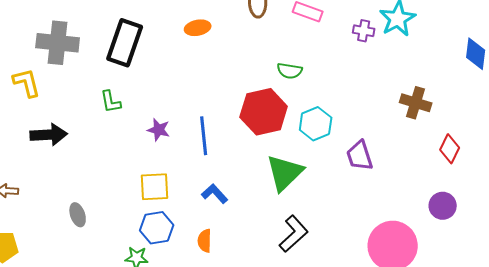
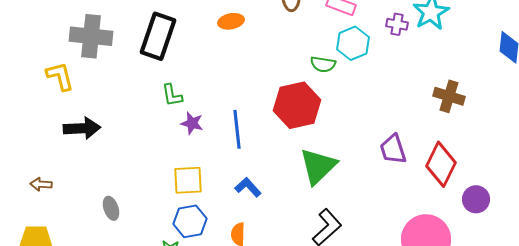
green L-shape: (111, 102) -> (172, 95), moved
cyan hexagon: (316, 124) -> (353, 43), moved
red diamond: (450, 149) -> (441, 164), moved, size x1.5

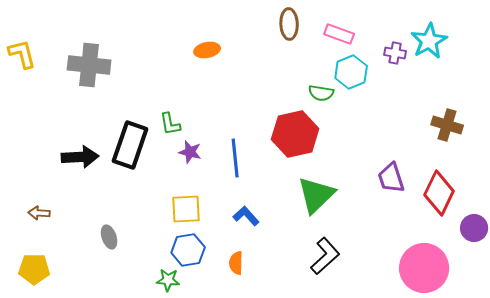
orange ellipse: (231, 21) -> (207, 50), moved
black rectangle: (158, 36) -> (130, 145), moved
yellow L-shape: (60, 76) -> (22, 54), moved

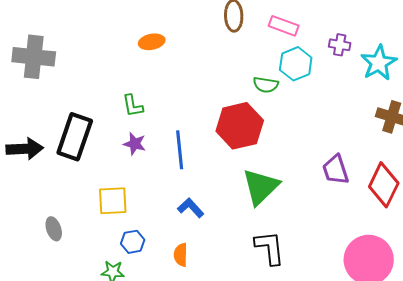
cyan star: (429, 41) -> (379, 63), moved
green L-shape: (170, 124) -> (133, 106), moved
yellow square: (186, 209) -> (113, 201), moved
blue hexagon: (188, 250) -> (133, 242), size x0.7
black L-shape: (325, 256) -> (270, 248), turned -54

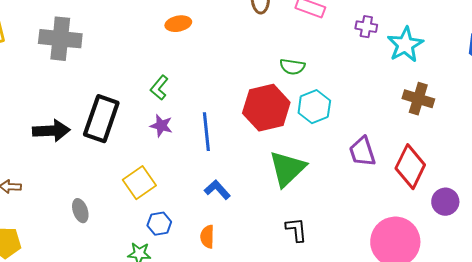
cyan hexagon: (296, 64) -> (314, 107), moved
green L-shape: (133, 106) -> (159, 88), turned 50
yellow square: (113, 201) -> (139, 183), turned -32
black L-shape: (270, 248) -> (296, 230), size x0.7

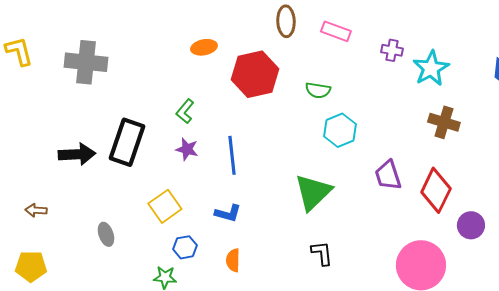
red hexagon: (266, 108) -> (255, 74), moved
blue L-shape: (217, 190) -> (228, 213), moved, turned 148

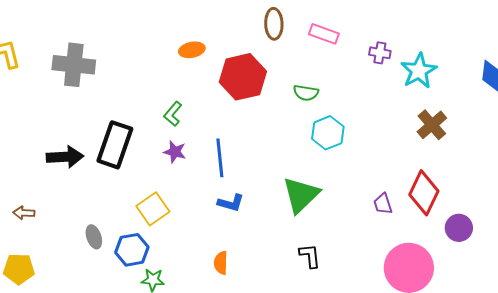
brown cross: (444, 122) -> (432, 125), turned 32
purple trapezoid: (388, 175) -> (383, 204), moved, size x0.7
blue L-shape: (228, 213) -> (231, 203), moved
blue hexagon: (185, 247) -> (132, 250), moved, size x1.4

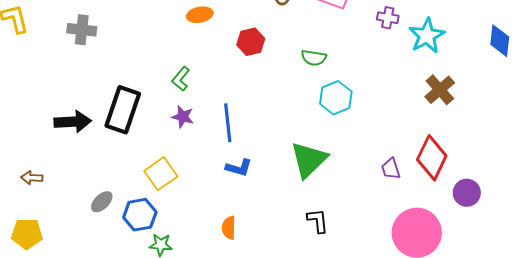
gray cross: (74, 65) -> (82, 30), size x0.7
red hexagon: (243, 77) -> (251, 42), size x0.6
gray ellipse: (94, 237) -> (102, 202), turned 65

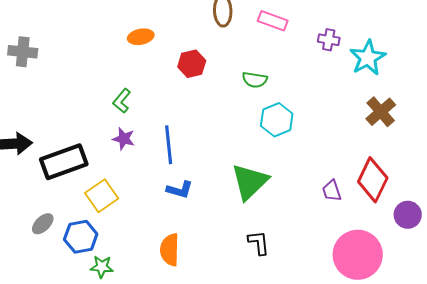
black rectangle: (123, 110) -> (64, 162), moved, turned 51
orange semicircle: (229, 228) -> (170, 250), size x1.4

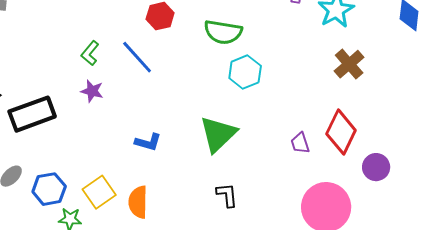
green semicircle: (255, 80) -> (223, 32), size x1.5
blue line: (169, 145) -> (137, 57), moved, turned -36
yellow square: (102, 196) -> (99, 192), moved

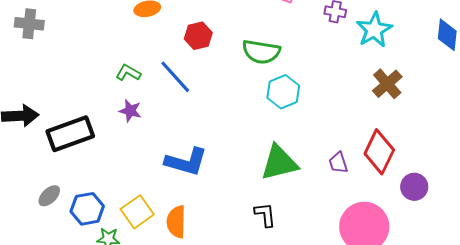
green L-shape: (90, 53) -> (128, 73), turned 80
green triangle: (218, 134) -> (279, 163), moved, turned 30
blue L-shape: (148, 142) -> (186, 162), size x1.6

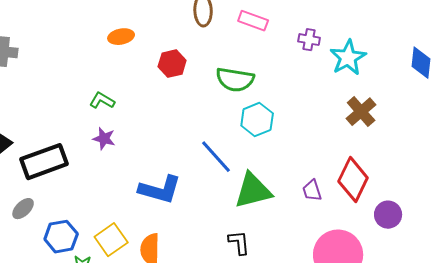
blue line: (175, 77) -> (216, 157), moved
gray ellipse: (49, 196) -> (23, 209), moved

